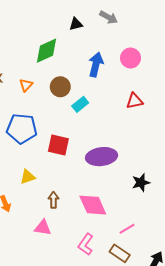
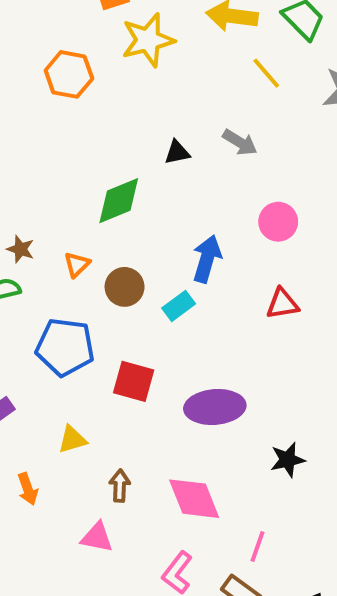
blue arrow: (96, 65) -> (207, 259), moved
brown circle: (60, 87) -> (125, 287), moved
pink line: (127, 229) -> (257, 547), turned -42

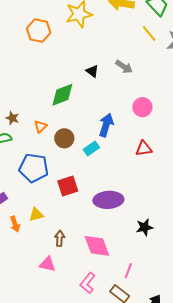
yellow line: (266, 73) -> (149, 33), moved
black triangle: (177, 152) -> (92, 71), turned 48
red square: (134, 381) -> (68, 186), turned -35
orange arrow: (28, 489) -> (15, 224), moved

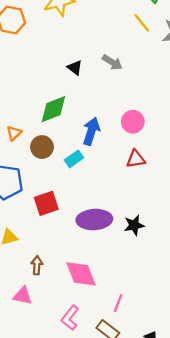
green diamond: (62, 95) -> (53, 109), moved
pink circle: (142, 107) -> (133, 122), moved
black star: (144, 227) -> (134, 225), moved

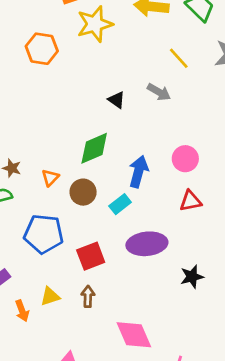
yellow line: (142, 23) -> (179, 58), moved
purple ellipse: (94, 220) -> (147, 244), moved
brown arrow: (37, 265) -> (88, 296), moved

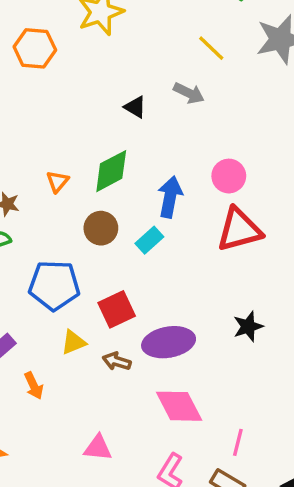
orange triangle: (50, 178) -> (58, 182), moved
red triangle: (190, 201) -> (239, 230), size x1.6
purple ellipse: (147, 244) -> (169, 342), moved
yellow triangle: (50, 296) -> (73, 342), moved
brown arrow: (88, 296) -> (117, 361), turned -70

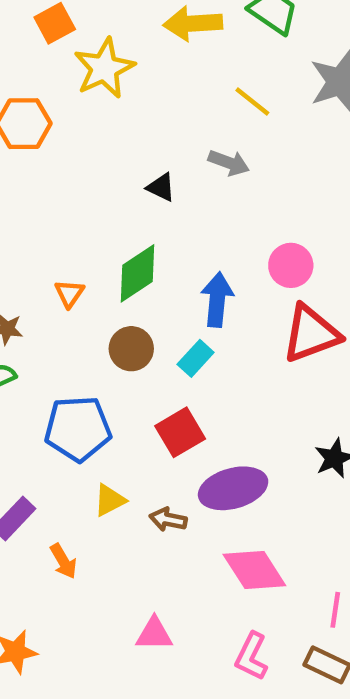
red square: (117, 309) -> (180, 432), moved

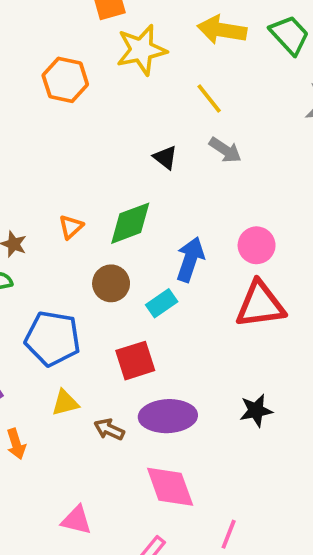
yellow line: (252, 102) -> (209, 99), moved

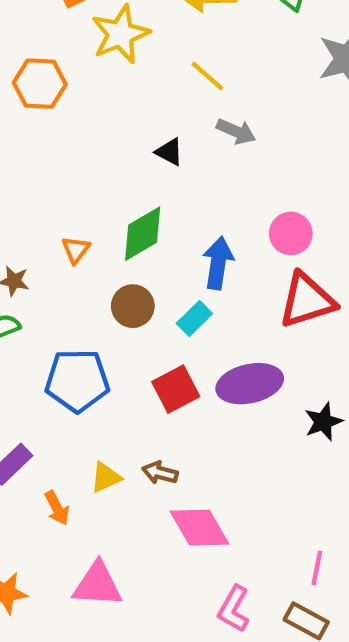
yellow triangle: (65, 403) -> (106, 477), moved
purple ellipse: (168, 416) -> (250, 384), moved
pink diamond: (170, 487) -> (200, 528), moved
pink triangle: (76, 520) -> (97, 585), moved, size x1.4

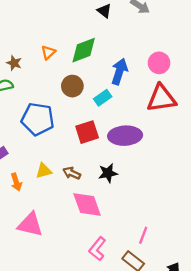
black star: (323, 422) -> (108, 173), moved

